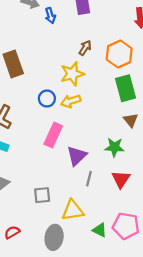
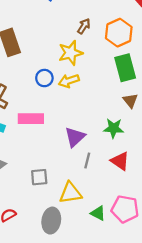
pink rectangle: (53, 135) -> (31, 119), moved, turned 65
red triangle: (121, 179) -> (120, 161), turned -30

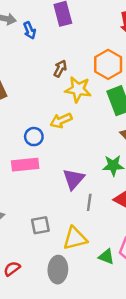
brown arrow: (84, 26) -> (60, 69), moved
yellow star: (71, 53) -> (78, 89), moved, turned 30
blue circle: (44, 78) -> (34, 137), moved

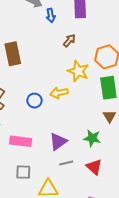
brown arrow: (60, 69) -> (69, 40), moved
pink rectangle: (25, 165) -> (21, 141), moved
gray line: (89, 202) -> (66, 163), turned 56

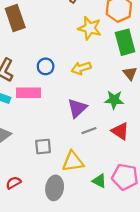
yellow arrow: (59, 93) -> (81, 68), moved
pink rectangle: (21, 141) -> (28, 93), moved

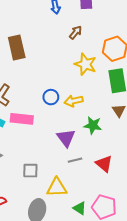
blue circle: (46, 66) -> (51, 97), moved
green star: (114, 100) -> (93, 125), moved
purple triangle: (77, 108) -> (66, 138), turned -30

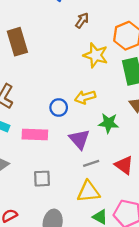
blue circle: (51, 97) -> (59, 108), moved
pink rectangle: (22, 119) -> (35, 135), moved
yellow triangle: (57, 188) -> (88, 192), moved

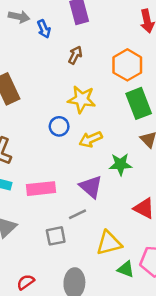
yellow star: (96, 55) -> (82, 99), moved
blue circle: (59, 108) -> (59, 126), moved
gray line: (91, 163) -> (77, 214), moved

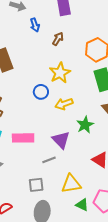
blue arrow: (44, 29) -> (35, 25), moved
yellow star: (82, 99) -> (60, 73), turned 30
green star: (120, 164) -> (85, 125), turned -30
gray square: (56, 236) -> (36, 185), moved

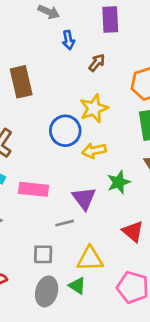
blue circle: (41, 92) -> (65, 131), size x1.5
green triangle: (82, 205) -> (77, 286), moved

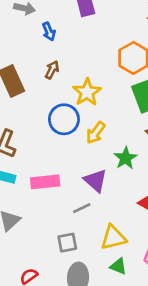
brown arrow: (97, 63) -> (52, 70), moved
yellow arrow: (94, 151) -> (96, 133), turned -30
green triangle: (77, 286) -> (118, 266), moved

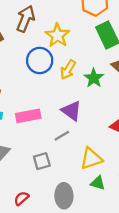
brown arrow: (52, 70) -> (26, 19), size x1.6
green star: (126, 158) -> (94, 78), moved
gray square: (67, 243) -> (42, 161), moved

